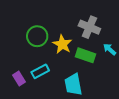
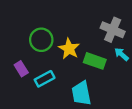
gray cross: (89, 27) -> (113, 30), moved
purple rectangle: (19, 78) -> (21, 69), moved

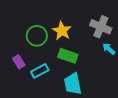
yellow star: (69, 49) -> (62, 31), moved
green rectangle: (95, 61) -> (68, 56), moved

